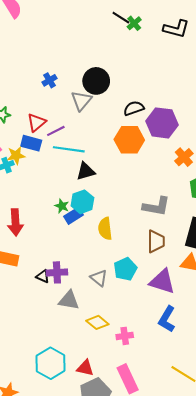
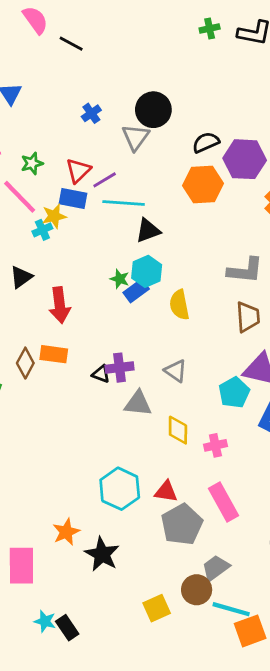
black line: (121, 18) -> (71, 44), moved
green cross: (134, 23) -> (210, 29), moved, turned 32
cyan pentagon: (125, 269) -> (234, 393), moved
yellow diamond: (97, 322) -> (178, 430), turned 55

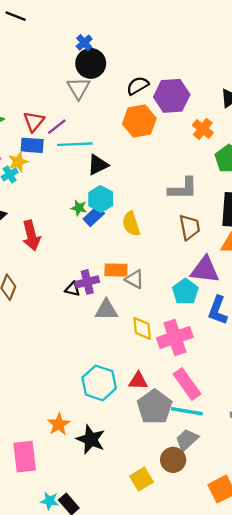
blue cross: (91, 113) -> (84, 43), moved
orange rectangle: (54, 354) -> (116, 270), moved
pink cross: (215, 445) -> (175, 338), size x1.8
cyan line: (231, 609) -> (187, 411), moved

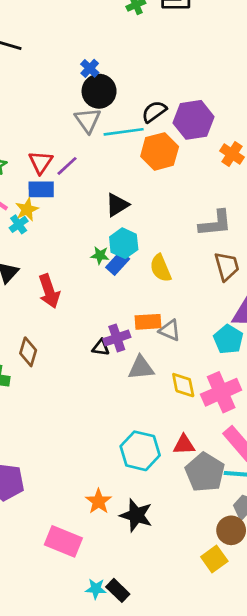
cyan line: (75, 144) -> (124, 132), moved
pink rectangle: (25, 457) -> (63, 541), turned -56
yellow square: (141, 479) -> (214, 559), moved

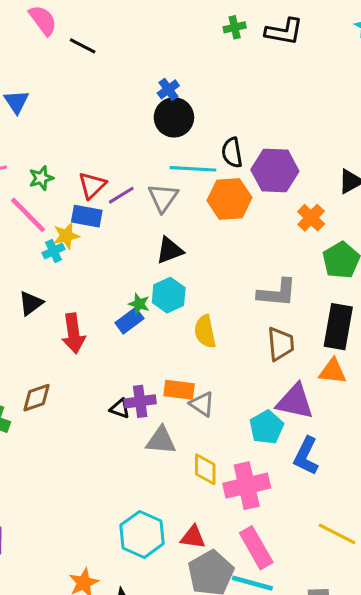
black semicircle: (154, 112) -> (232, 153), turned -75
gray triangle: (88, 120) -> (163, 198), moved
blue rectangle: (118, 263) -> (129, 321), moved
brown diamond: (28, 352) -> (37, 398), turned 44

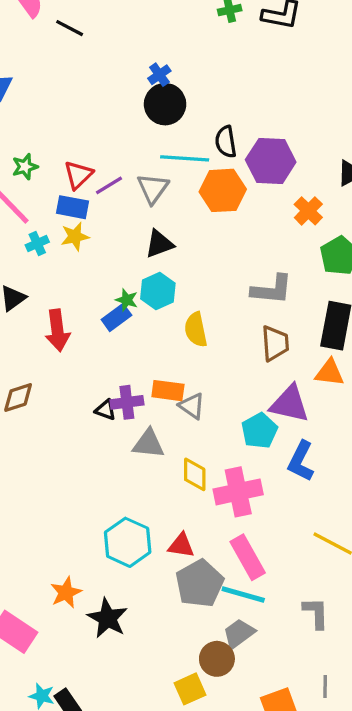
yellow star: (66, 236) -> (75, 236), moved

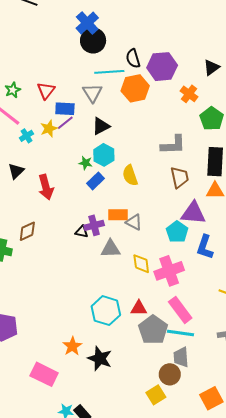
blue cross: (159, 75) -> (87, 23), size x1.6
purple line: (109, 185) -> (65, 123), moved
blue rectangle: (73, 207) -> (65, 109), moved
blue rectangle: (116, 317) -> (95, 181), moved
gray trapezoid: (239, 633) -> (181, 357), turned -50

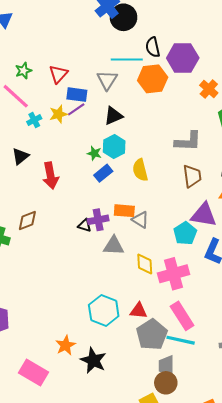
black circle: (93, 40) -> (123, 17), moved
gray trapezoid: (181, 357) -> (166, 366), moved

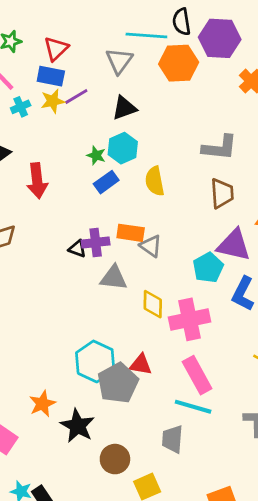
blue rectangle: (77, 95) -> (51, 76), moved
gray pentagon: (152, 335) -> (118, 383), moved
brown circle: (166, 383) -> (115, 459), moved

